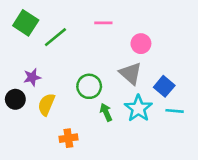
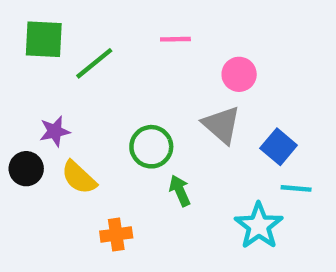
green square: (26, 23) -> (44, 39), turned -30
yellow semicircle: (46, 104) -> (79, 177), turned -70
cyan star: (138, 108) -> (259, 226), moved

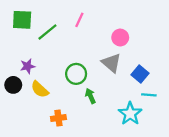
pink line: (175, 39) -> (79, 20), moved, turned -64

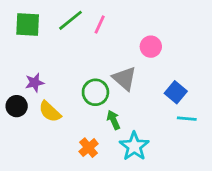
green line: (47, 32) -> (71, 20), moved
gray triangle: (111, 63) -> (125, 78), moved
cyan star: (130, 114) -> (134, 146), moved
orange cross: (58, 118) -> (89, 148), moved, turned -32

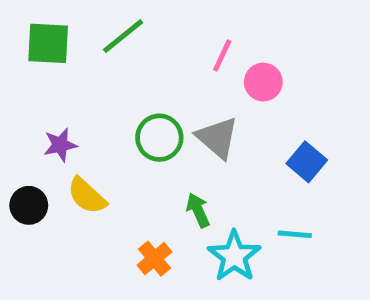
pink line: (100, 24) -> (222, 55), moved
green circle: (95, 92) -> (159, 138), moved
black circle: (17, 106) -> (29, 205), moved
cyan line: (187, 119) -> (295, 234), moved

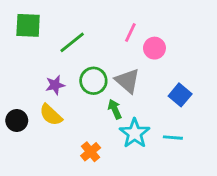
green line: (123, 36) -> (72, 42), moved
purple star: (60, 145) -> (55, 85), moved
green arrow: (198, 210) -> (115, 109), moved
cyan star: (234, 256) -> (135, 133), moved

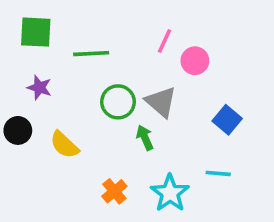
green line: (72, 42) -> (91, 54), turned 36
purple star: (55, 85) -> (39, 88), moved, turned 30
black circle: (17, 121) -> (18, 130), moved
cyan star: (135, 133) -> (170, 193), moved

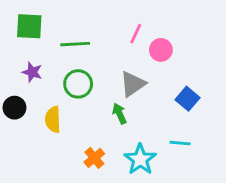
green circle: (118, 102) -> (78, 84), moved
gray triangle: (161, 102) -> (133, 84), turned 44
yellow semicircle: (64, 145) -> (53, 119), turned 45

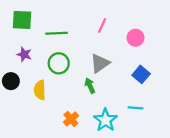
pink circle: (161, 50) -> (136, 38), moved

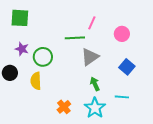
green line: (56, 33) -> (75, 38), moved
green circle: (59, 63) -> (43, 57), moved
green arrow: (90, 86) -> (95, 84), moved

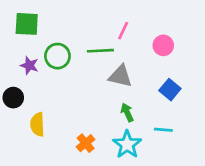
green circle: (43, 57) -> (57, 56), moved
gray triangle: (90, 57) -> (120, 76), turned 48
yellow semicircle: (36, 81) -> (37, 124), moved

